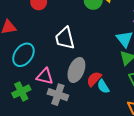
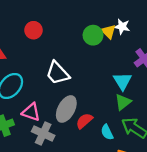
white trapezoid: (65, 38) -> (58, 73), turned -35
cyan semicircle: (103, 86) -> (107, 132), moved

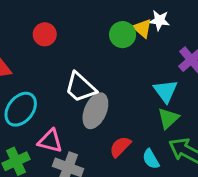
gray ellipse: (66, 109) -> (95, 111), moved

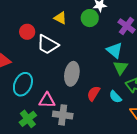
yellow triangle: (142, 28) -> (60, 18), moved
green circle: (123, 35) -> (90, 18), moved
white trapezoid: (80, 87) -> (48, 44), moved

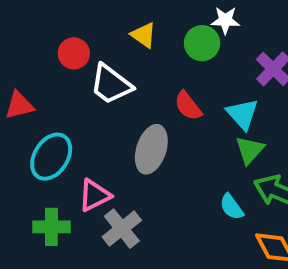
red semicircle: (94, 93) -> (188, 106), moved, turned -77
pink triangle: (47, 100) -> (95, 195), turned -36
gray cross: (63, 115) -> (122, 229), turned 36
green cross: (28, 119) -> (51, 227), turned 30

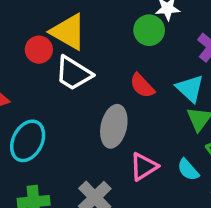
yellow triangle: (144, 35) -> (68, 32), moved, size x1.6
pink triangle: (95, 195) -> (144, 167), moved

